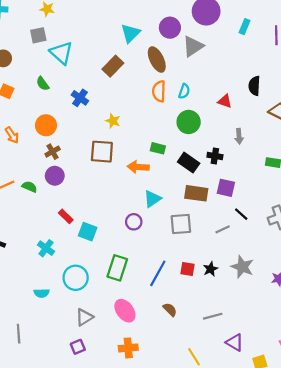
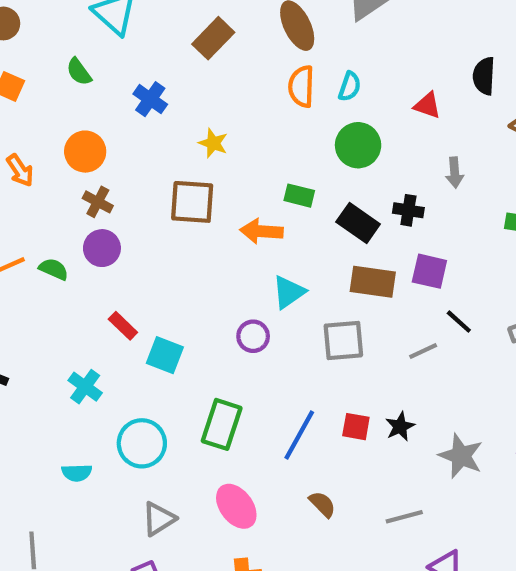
brown cross: (53, 152) -> (98, 202), turned -32
gray star: (242, 267) -> (461, 456), moved

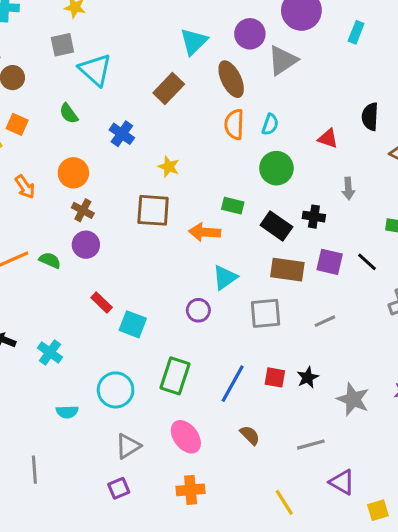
black line: (459, 322) -> (367, 262), moved
cyan cross: (85, 387) -> (50, 352), moved

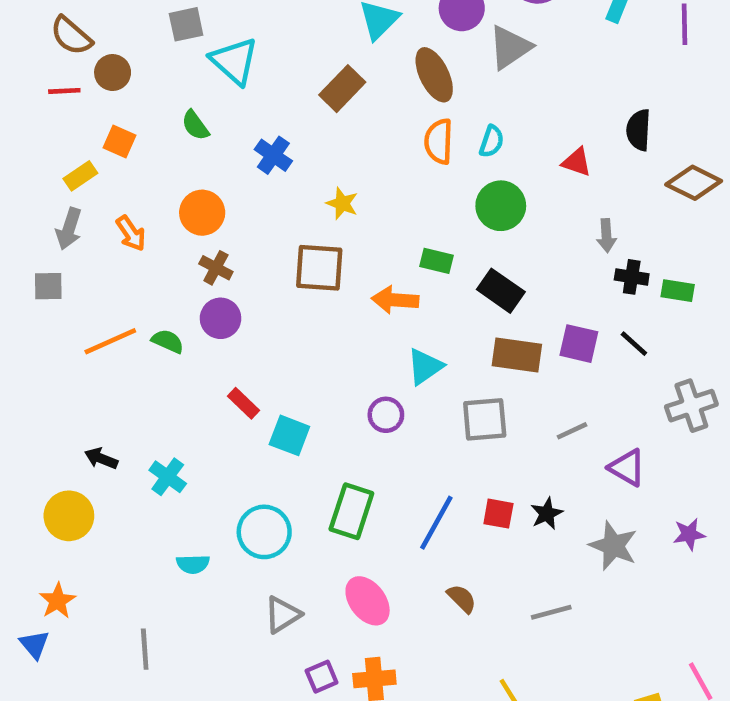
black cross: (314, 217) -> (632, 277), moved
purple triangle: (342, 482) -> (627, 468), moved
purple square: (119, 488) -> (322, 677), moved

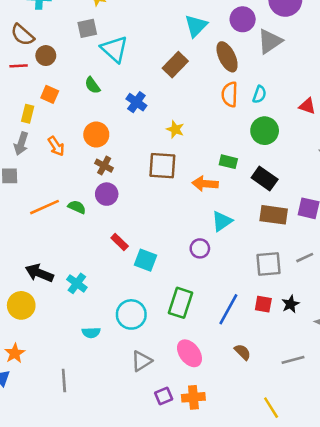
yellow rectangle: (80, 176) -> (28, 114), turned -42
gray square: (485, 419) -> (268, 264), moved
black arrow: (101, 458) -> (39, 273), size x1.5

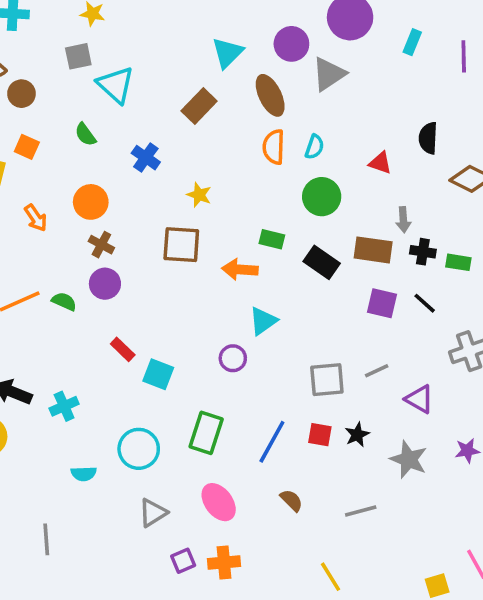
brown rectangle: (274, 215) -> (373, 250), moved
cyan cross: (77, 283) -> (64, 406), turned 30

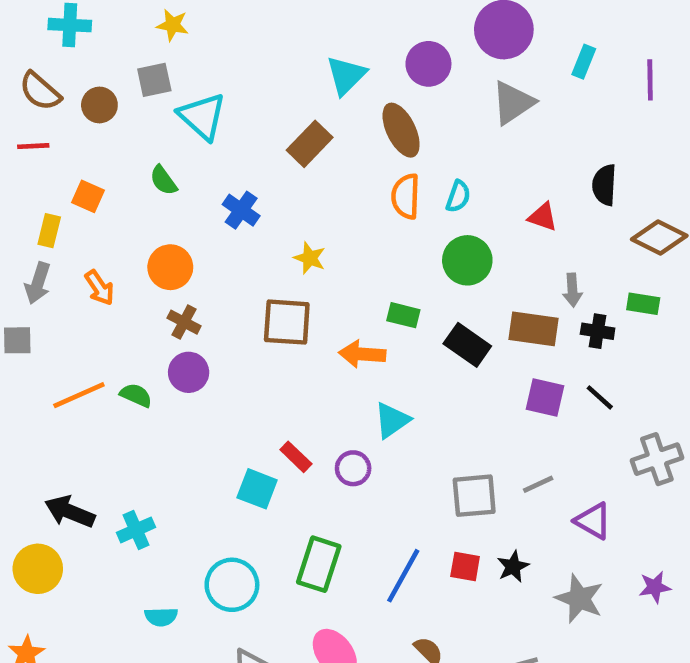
gray triangle: (329, 74) -> (513, 103), moved
brown circle: (21, 94) -> (99, 105), moved
green rectangle: (458, 262) -> (643, 304), moved
red rectangle: (123, 349) -> (296, 457), moved

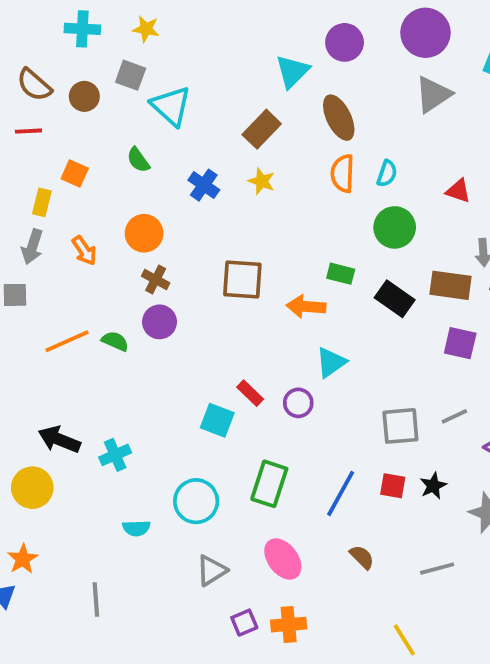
cyan cross: (70, 25) -> (82, 29), moved
purple circle: (428, 64) -> (345, 42), moved
gray square: (154, 80) -> (131, 75), turned 32
yellow star: (310, 258) -> (262, 181), moved

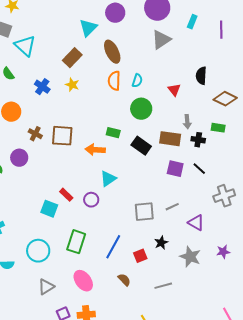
red triangle: (458, 191) -> (174, 90), turned 32
brown cross: (156, 279) -> (35, 134), moved
red square: (393, 486) -> (140, 256), moved, turned -32

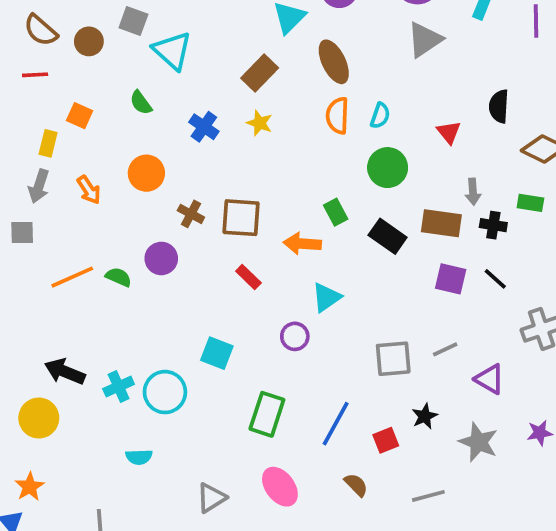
green rectangle: (113, 133) -> (336, 212), turned 48
red rectangle: (66, 195) -> (248, 277), moved
cyan circle: (38, 251) -> (165, 392), moved

